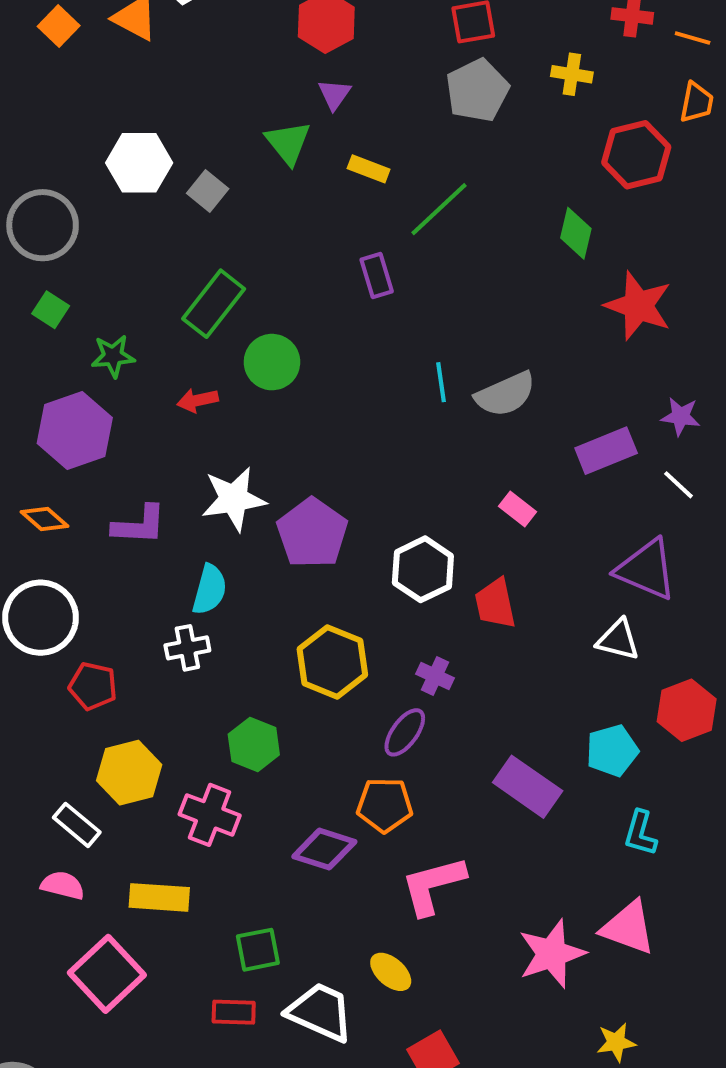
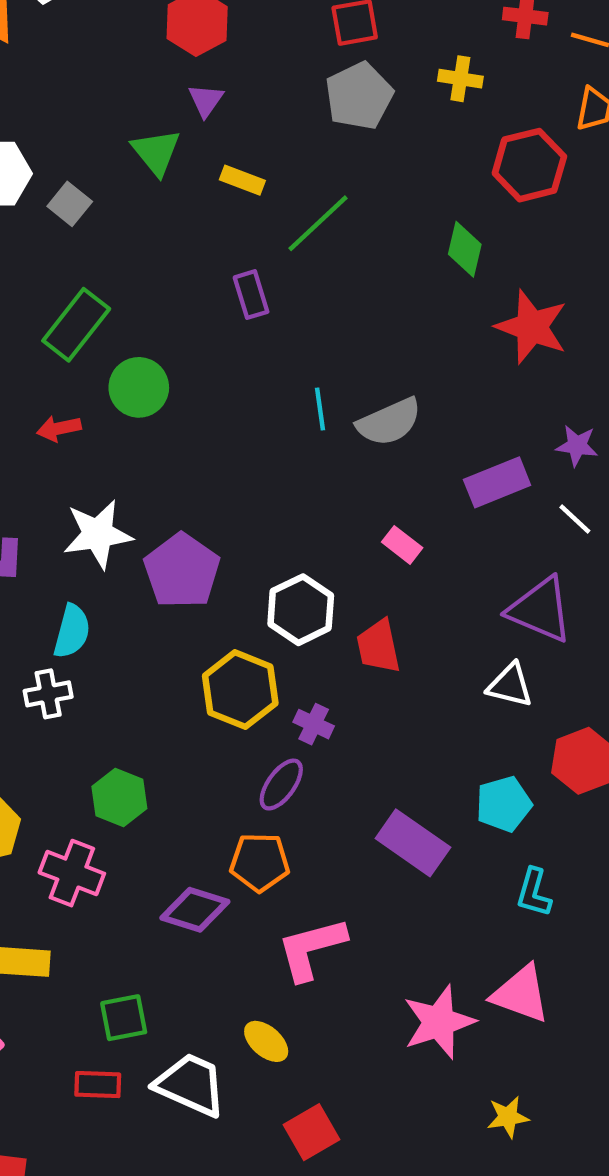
yellow hexagon: (332, 662) -> (240, 690), moved

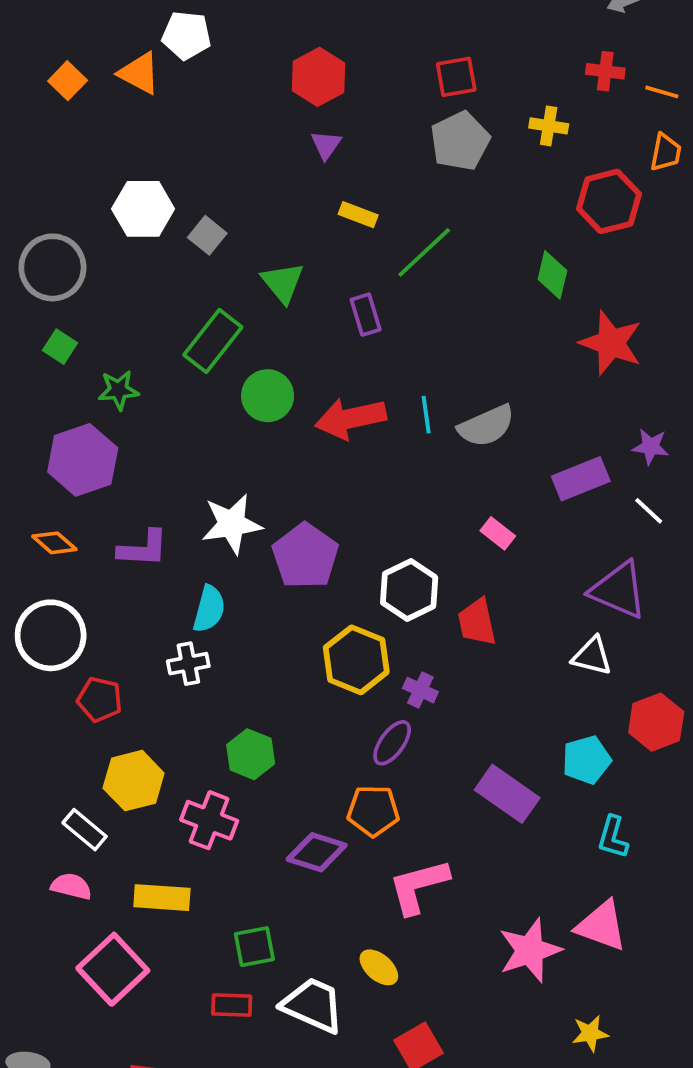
green triangle: (156, 152) -> (283, 283), moved
red arrow: (59, 428) -> (351, 418), moved, size x1.8

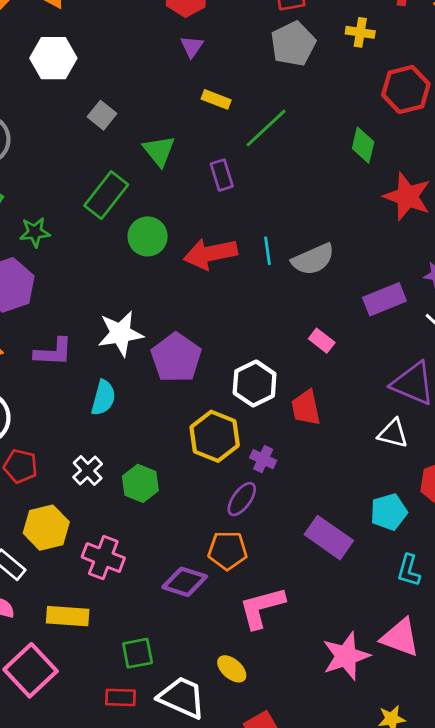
white hexagon: (143, 209) -> (53, 58), moved
white cross: (188, 664) -> (88, 471), moved, turned -32
green hexagon: (251, 754) -> (140, 483), moved

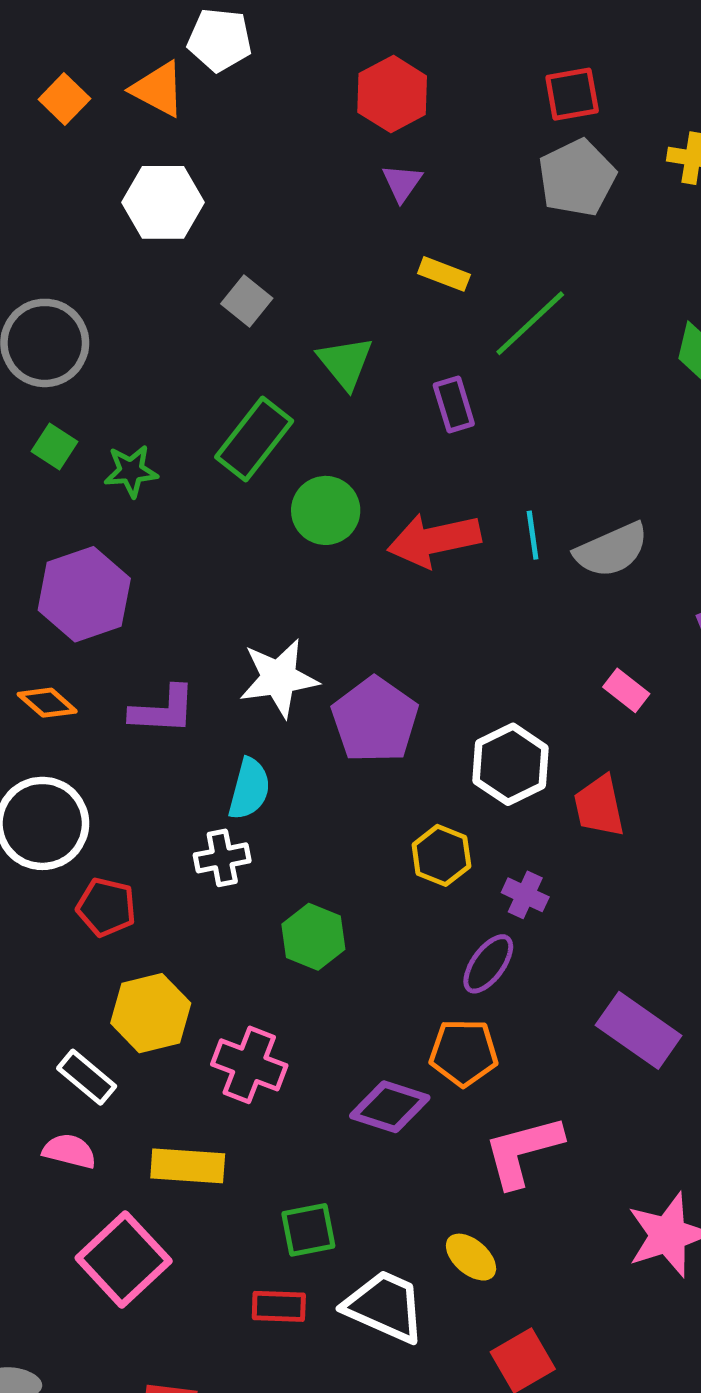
green star: (35, 232) -> (131, 471), moved
yellow hexagon: (215, 436) -> (441, 855), size x0.7
white cross: (88, 471) -> (222, 858), moved, turned 32

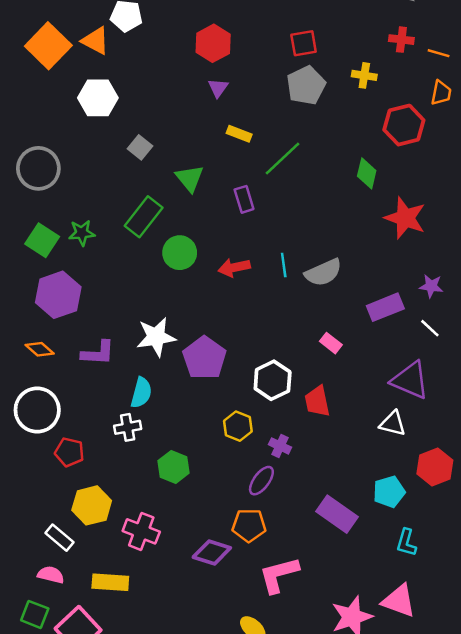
orange square: (64, 99) -> (48, 46), size x1.8
green square: (55, 446) -> (42, 240), moved, size x1.5
red arrow: (434, 540) -> (234, 268), size x0.7
green square: (308, 1230) -> (35, 614), moved, turned 32

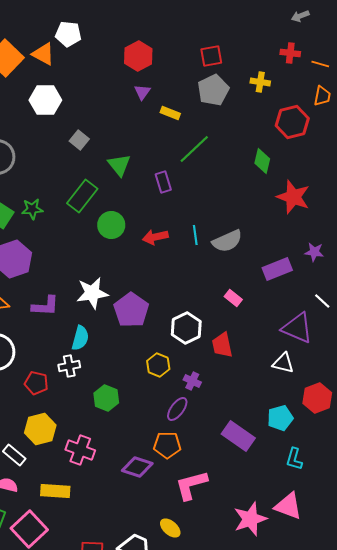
yellow rectangle: (239, 134) -> (170, 113), moved
white line: (430, 328) -> (322, 301), moved
red pentagon: (69, 452) -> (36, 383), moved

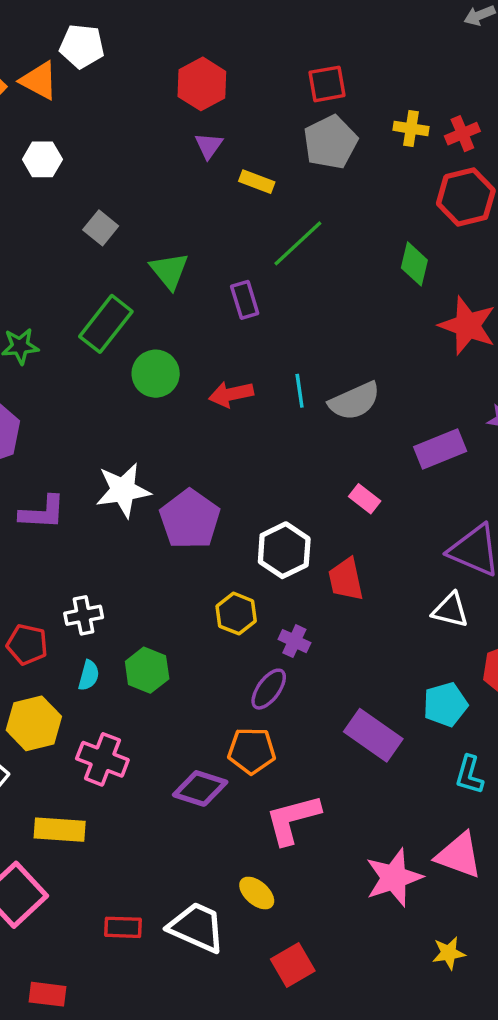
red cross: (290, 53) -> (462, 134), moved, turned -30
white hexagon: (45, 100) -> (42, 159), size x0.7
cyan semicircle: (80, 338) -> (89, 675), moved, size x0.7

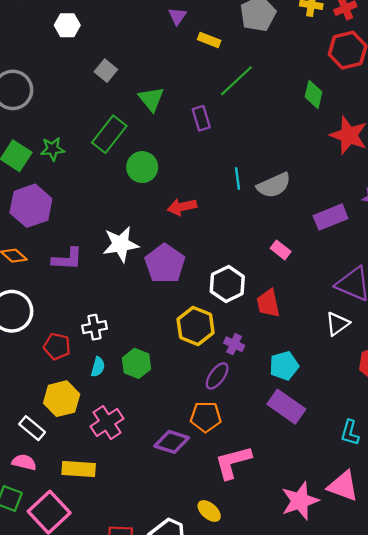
red arrow: (231, 394) -> (182, 207), moved
white triangle: (450, 610) -> (337, 324), turned -50
yellow hexagon: (236, 614) -> (196, 326), size x1.4
cyan pentagon: (445, 704) -> (284, 366), moved
pink cross: (102, 759) -> (107, 422), turned 36

